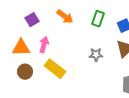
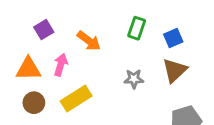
orange arrow: (65, 17) -> (89, 41), moved
yellow rectangle: (55, 69) -> (76, 98), turned -70

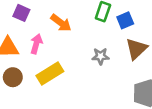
purple square: (44, 30) -> (21, 13), turned -35
blue square: (173, 38) -> (125, 20), moved

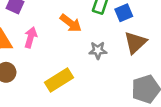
orange arrow: (61, 23) -> (71, 23), moved
yellow rectangle: (50, 73) -> (59, 80), moved

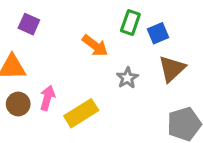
pink arrow: (31, 37) -> (47, 98), moved
gray star: (98, 50) -> (127, 78), turned -30

